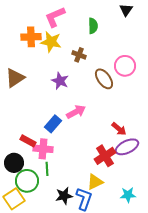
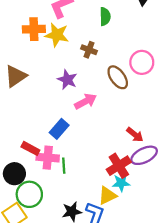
pink arrow: (76, 112) -> (86, 101), moved
green line: (47, 169) -> (64, 166), moved
cyan star: (128, 195) -> (121, 183), moved

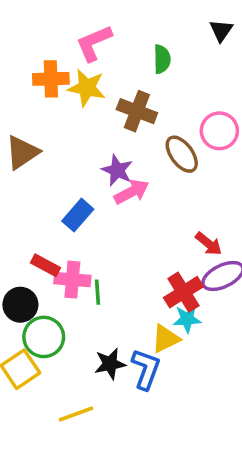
brown cross: (89, 50) -> (137, 111), size x1.5
purple star: (67, 80) -> (117, 170), moved
blue rectangle: (59, 129) -> (78, 215), moved

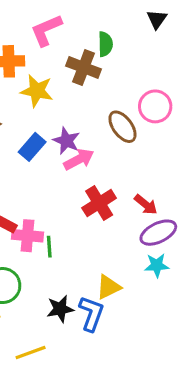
yellow star: (87, 88) -> (37, 91), moved
brown cross: (137, 111) -> (84, 68), moved
blue rectangle: (78, 215) -> (32, 147), moved
red cross: (183, 292) -> (99, 203), moved
cyan star: (187, 319) -> (157, 265), moved

